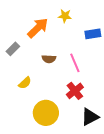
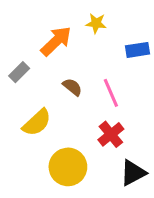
brown semicircle: (49, 59) -> (72, 87), turned -144
yellow semicircle: (25, 83) -> (37, 123), size x1.5

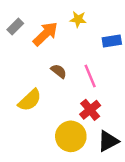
gray rectangle: (19, 72) -> (15, 27), moved
yellow circle: (68, 167) -> (71, 136), moved

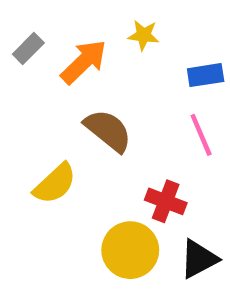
brown semicircle: (59, 71) -> (108, 130), size x1.6
pink line: (90, 76) -> (201, 135), moved
red cross: (90, 110) -> (166, 201), turned -30

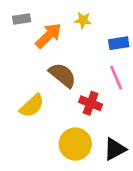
gray rectangle: (28, 49) -> (22, 19), moved, turned 36
red cross: (166, 201) -> (91, 103), moved

